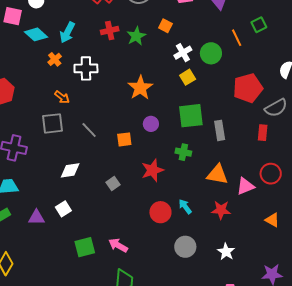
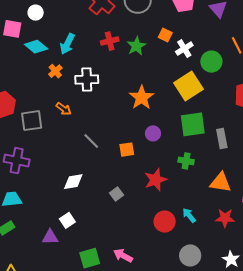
white cross: (183, 53) -> (184, 49), moved
yellow square: (188, 77) -> (189, 86), size x1.8
gray square: (53, 123) -> (32, 121), moved
purple triangle: (36, 217) -> (50, 237), moved

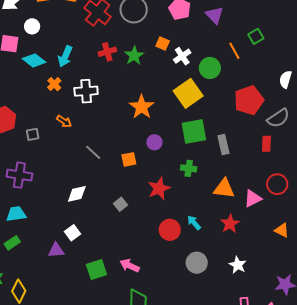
gray square: (32, 121) -> (33, 134), size x0.6
red star: (225, 218) -> (230, 224), turned -30

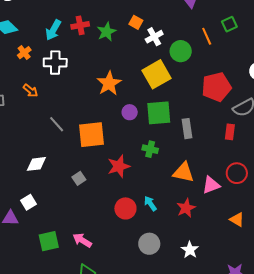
cyan arrow: (65, 56) -> (53, 30), moved
purple circle: (154, 142) -> (130, 112), moved
orange square: (129, 159) -> (91, 135), size x1.8

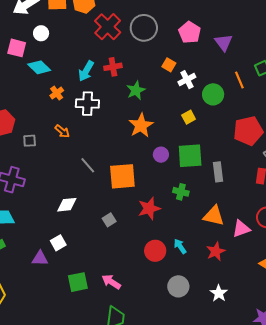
green star: (106, 32) -> (136, 90), moved
yellow square: (157, 74) -> (189, 117), size x0.5

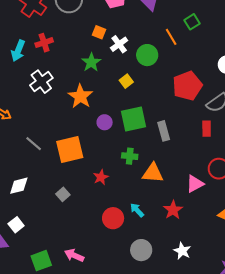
green star: (136, 90) -> (91, 62), moved
white cross: (87, 104) -> (41, 82), moved, turned -30
red star: (149, 208) -> (101, 177), size x0.7
orange triangle: (214, 216) -> (153, 173), moved

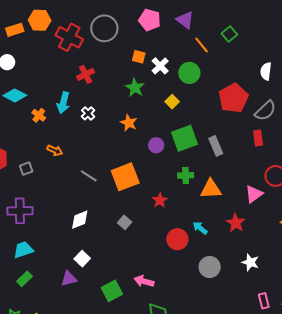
orange line: (171, 37) -> (202, 45), moved
cyan arrow: (18, 51) -> (63, 103), moved
white cross: (41, 82) -> (88, 113), size x0.6
orange star: (80, 96) -> (129, 123), size x0.7

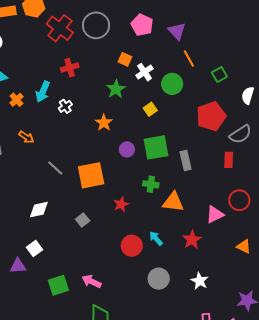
green square: (229, 34) -> (219, 74), moved

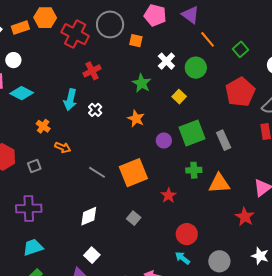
orange square: (125, 59) -> (136, 41), moved
orange cross: (17, 100) -> (43, 126), moved
cyan arrow: (156, 238) -> (182, 258), moved

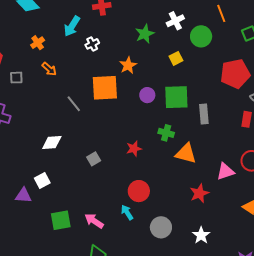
orange square: (133, 173) -> (105, 88), moved

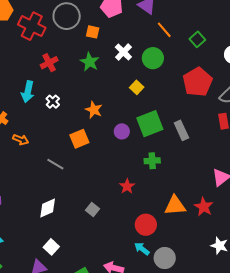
green star: (145, 34) -> (90, 62), moved
orange square: (105, 88) -> (79, 139), size x0.7
orange triangle: (186, 154) -> (175, 206), moved
gray circle: (161, 227) -> (165, 258), moved

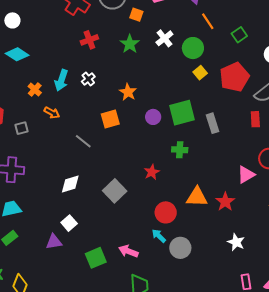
yellow square: (137, 87) -> (200, 73), moved
cyan arrow: (28, 92) -> (61, 80), moved
gray square: (93, 209) -> (115, 191), size x1.6

